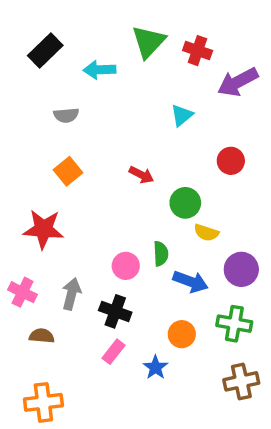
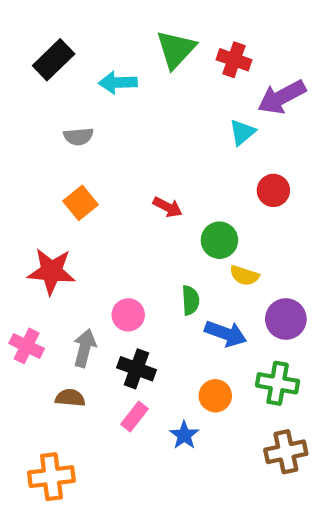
cyan triangle: (182, 115) -> (242, 132), moved
pink circle: (126, 266) -> (128, 315), moved
brown semicircle: (42, 336) -> (70, 398), moved

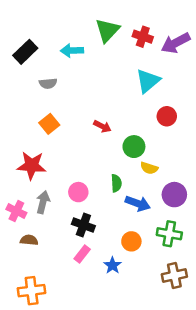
black rectangle: (54, 60) -> (25, 52), moved
purple arrow: (282, 97) -> (176, 43), moved
cyan triangle: (242, 132) -> (148, 81), size x1.5
gray arrow: (85, 348) -> (43, 202), moved
brown semicircle: (70, 398) -> (29, 240), moved

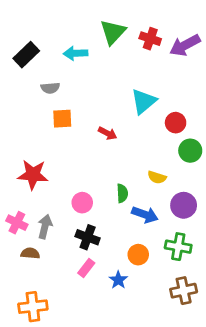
cyan triangle: (148, 81) -> (144, 101), moved
orange square: (49, 124) -> (62, 119), moved, turned 36
green circle: (134, 147) -> (190, 151), moved
gray arrow: (43, 202) -> (45, 227), moved

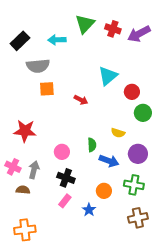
gray semicircle: (50, 88) -> (38, 66), size x1.6

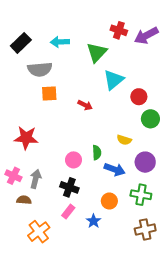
green triangle: (85, 24) -> (97, 52), moved
pink circle: (62, 152) -> (74, 160), moved
orange cross: (25, 230) -> (39, 232), moved, turned -30

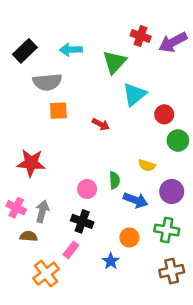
pink rectangle: (68, 212) -> (71, 250), moved

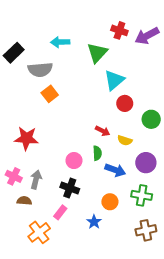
black rectangle: (25, 51) -> (14, 53), moved
orange square: (58, 111) -> (50, 94), turned -35
red circle: (164, 114) -> (125, 103), moved
red arrow: (101, 124) -> (103, 131), moved

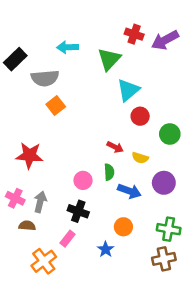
green cross: (142, 195) -> (169, 229), moved

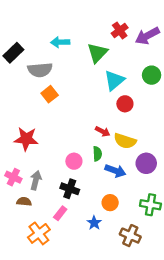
red cross: (134, 34) -> (120, 30), turned 35
green circle: (170, 134) -> (152, 75), moved
yellow semicircle: (140, 158) -> (125, 141), size x1.5
brown cross: (164, 259) -> (130, 236), moved, turned 36

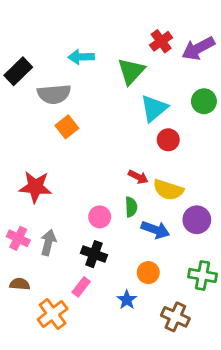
brown semicircle: (24, 202) -> (20, 284), moved

